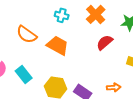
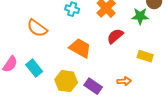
orange trapezoid: (58, 45) -> (80, 48), moved

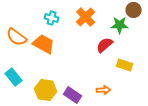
red semicircle: (115, 36) -> (105, 45), moved
orange trapezoid: (80, 48) -> (44, 44), moved

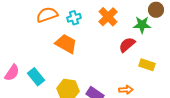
cyan cross: (52, 18) -> (74, 18), turned -32
orange semicircle: (17, 37) -> (47, 15), moved, turned 125

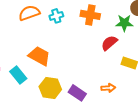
orange cross: (108, 17) -> (90, 15), turned -36
orange trapezoid: (66, 44) -> (39, 56), moved

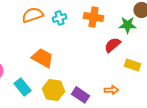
cyan rectangle: (18, 75) -> (22, 87), moved

